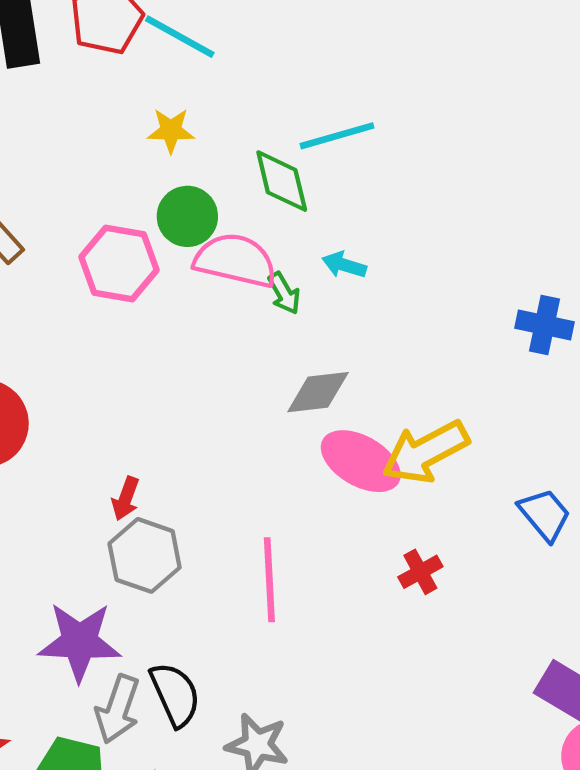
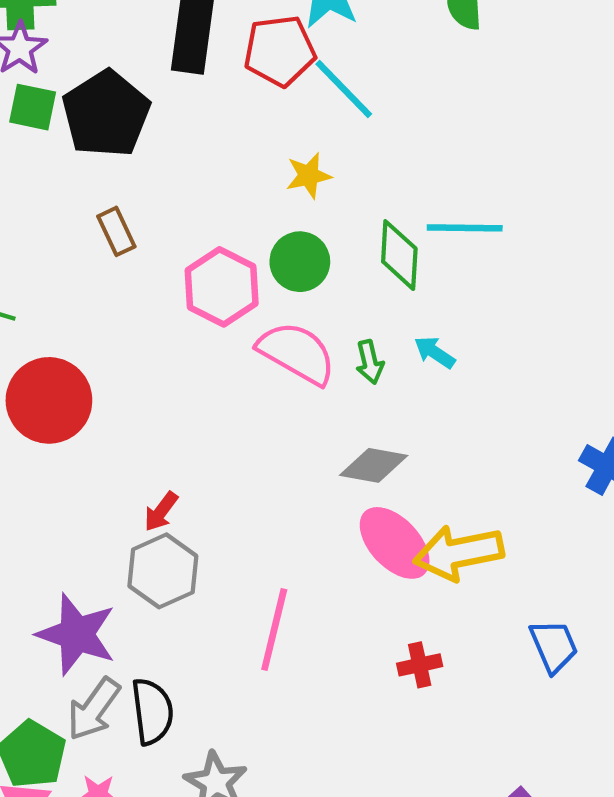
yellow star: (171, 131) -> (309, 176), turned -30
pink semicircle: (235, 260) -> (297, 353), moved

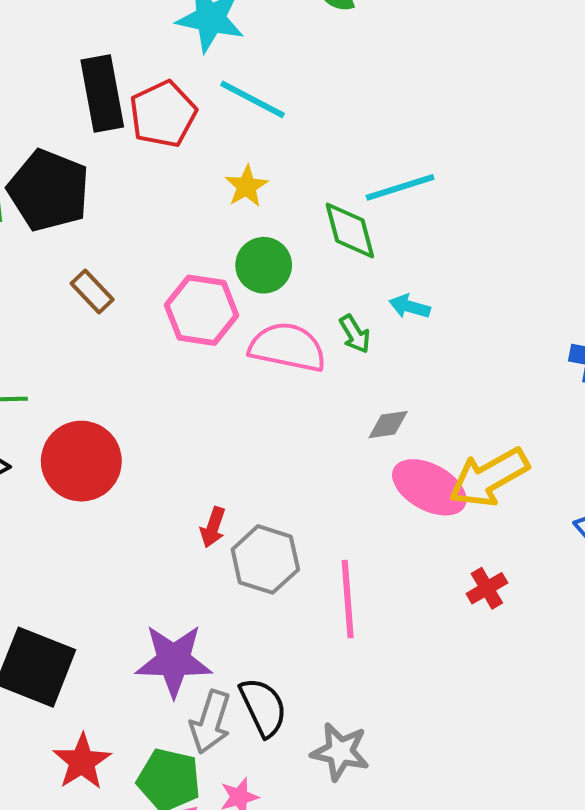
red pentagon: (280, 51) -> (163, 114), moved
gray diamond: (374, 465) -> (388, 425), size x0.7
gray hexagon: (163, 571) -> (265, 559), moved

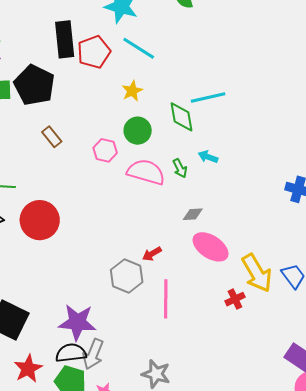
pink hexagon: (202, 310) -> (105, 150), size x0.7
yellow arrow: (489, 477) -> (257, 273), moved, turned -96
red arrow: (213, 527) -> (152, 254), moved, turned 36
black semicircle: (263, 707) -> (71, 353), moved, turned -76

